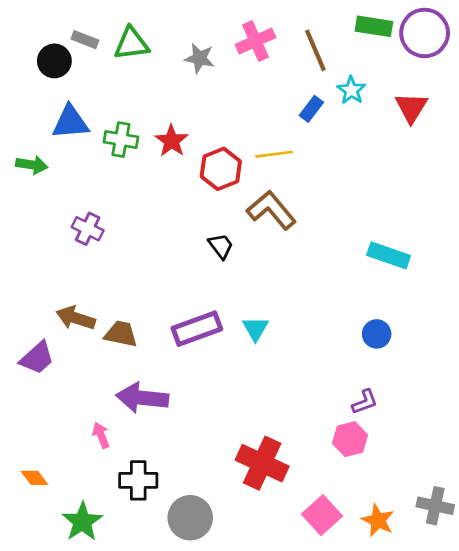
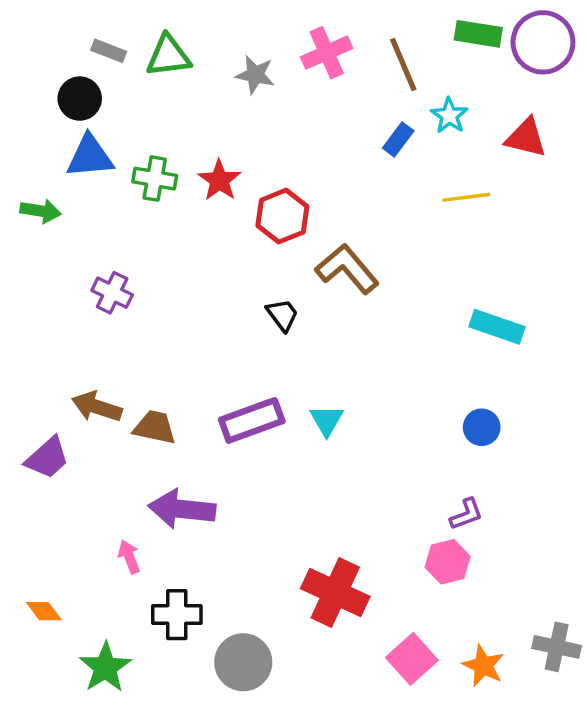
black circle: (54, 61) -> (80, 99), moved
red triangle: (411, 108) -> (526, 138), turned -48
yellow line: (274, 154) -> (466, 197), moved

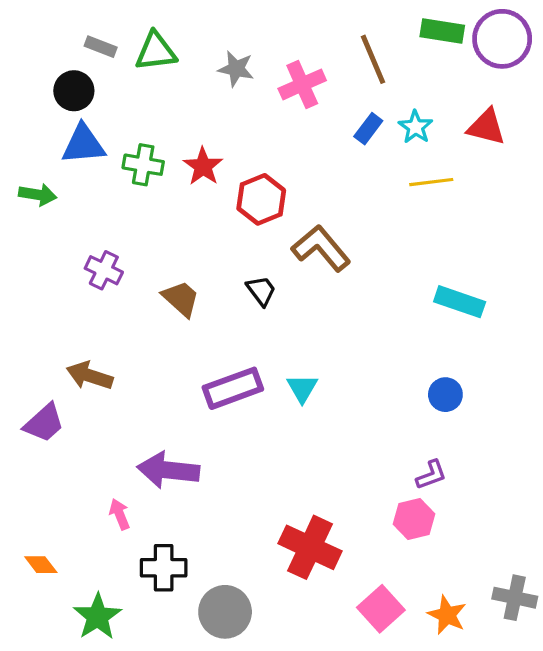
pink cross: (327, 53) -> (302, 84), moved
cyan star: (449, 116) -> (416, 127), moved
brown trapezoid: (155, 427) -> (181, 299), moved, turned 30

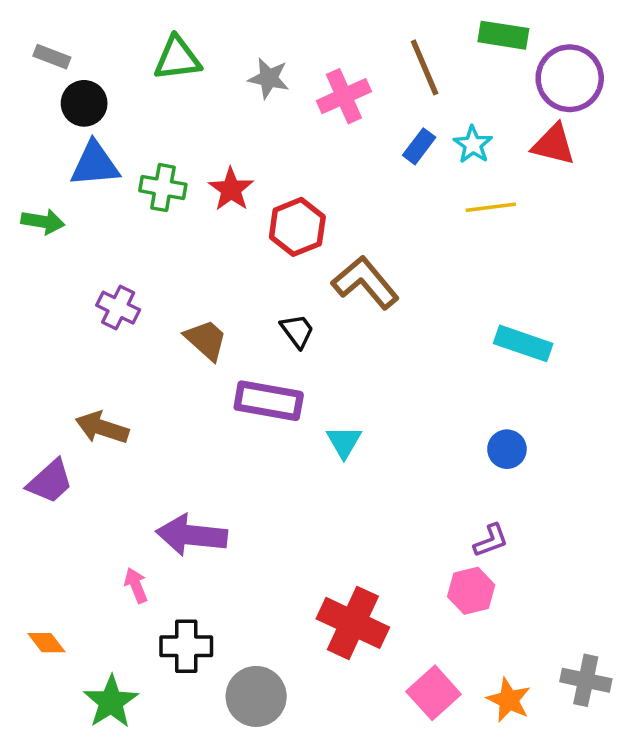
purple circle: (502, 39) -> (570, 78), moved
gray rectangle: (101, 47) -> (52, 57), moved
purple rectangle: (233, 388) -> (269, 401), moved, turned 30

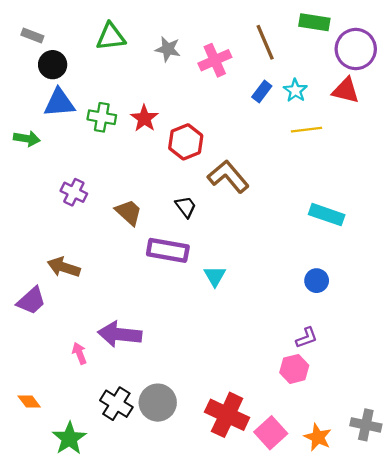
pink arrow: (136, 585) -> (79, 353), moved
red cross: (353, 623) -> (227, 415), moved
black cross: (186, 646) -> (116, 404), turned 32
gray circle: (256, 696) -> (158, 403), moved

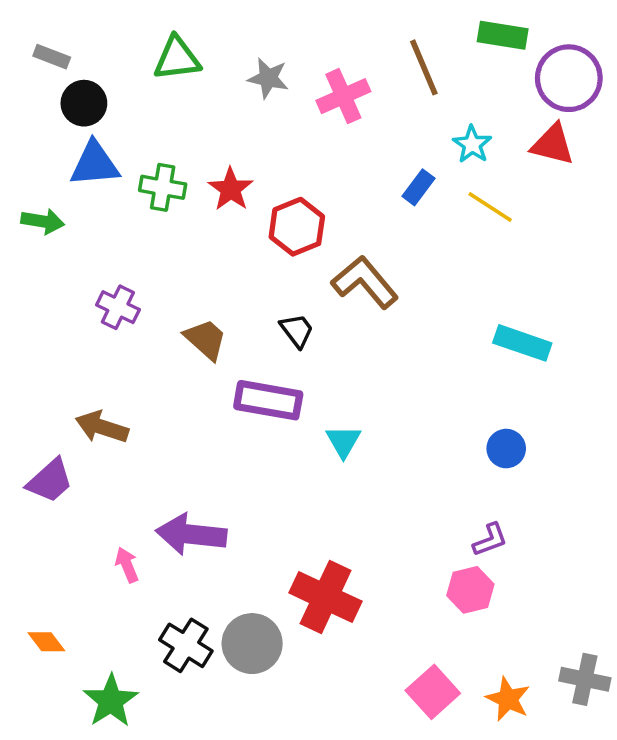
blue rectangle: (262, 92) -> (419, 187), moved
yellow line: (307, 130) -> (490, 207), turned 40
red cross: (227, 415) -> (325, 597), moved

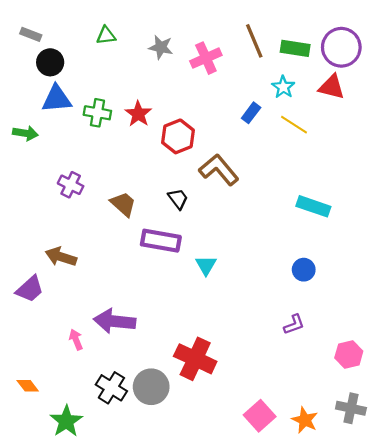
green rectangle: (503, 35) -> (295, 48), moved
green triangle: (177, 58) -> (106, 35), size x0.7
pink hexagon: (470, 590) -> (349, 355), moved

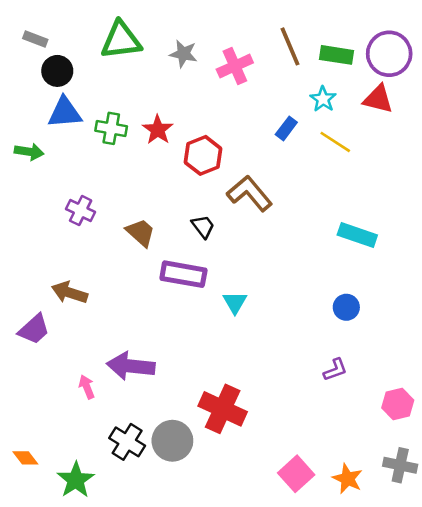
green triangle: (106, 35) -> (121, 40), size x1.8
orange diamond: (28, 386) -> (25, 458), moved

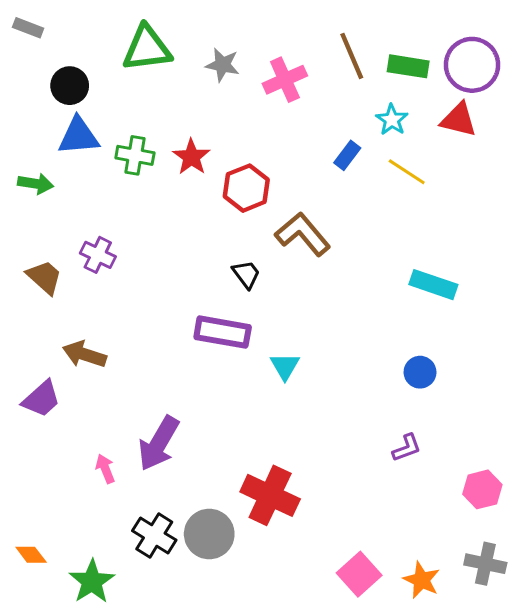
gray rectangle: (35, 39) -> (28, 28), moved
brown trapezoid: (141, 233) -> (44, 277), moved
purple arrow: (131, 366) -> (159, 443), turned -66

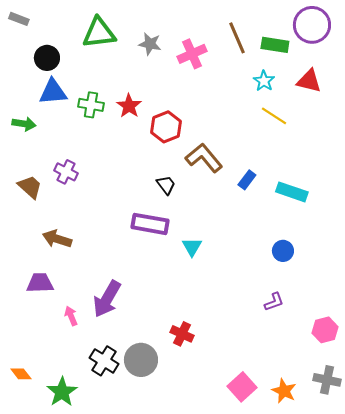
purple circle: (472, 65) -> (312, 25), moved
blue rectangle: (347, 155) -> (247, 180), moved
purple trapezoid: (41, 399) -> (40, 283), moved, turned -140
red cross: (270, 495) -> (182, 334), size x0.6

